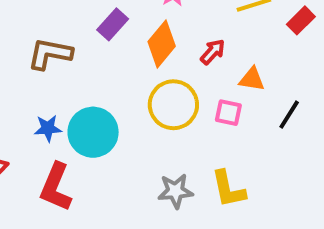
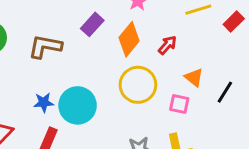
orange triangle: (252, 79) -> (194, 77), moved, turned 30
pink square: (228, 113) -> (179, 104), moved

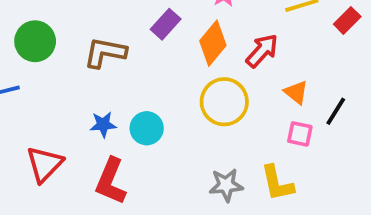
red arrow: (167, 45) -> (262, 51), size x1.4
pink square: (179, 104) -> (300, 134), moved
cyan circle: (78, 105) -> (147, 128), size x0.7

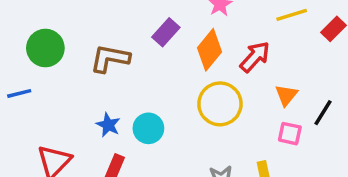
orange triangle: (296, 92) -> (286, 95), turned 30
blue star: (103, 124) -> (108, 125), turned 30

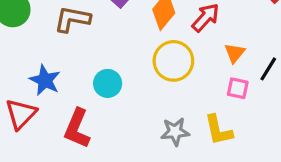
blue star: (108, 125) -> (45, 80), moved, size x1.4

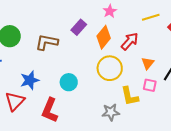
blue star: (45, 80) -> (30, 80), turned 30
yellow L-shape: (218, 130) -> (130, 96), moved

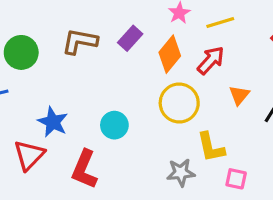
yellow line: (151, 17) -> (220, 22), moved
brown L-shape: (47, 42) -> (80, 41), moved
blue star: (30, 80) -> (53, 122), turned -30
pink square: (150, 85) -> (236, 179), moved

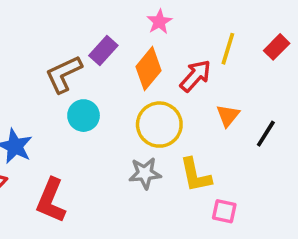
yellow line: (220, 22) -> (228, 49), moved, turned -56
brown L-shape: (80, 41) -> (64, 74), moved, turned -36
cyan circle: (114, 125) -> (84, 116), moved
gray star: (181, 173) -> (145, 173), moved

